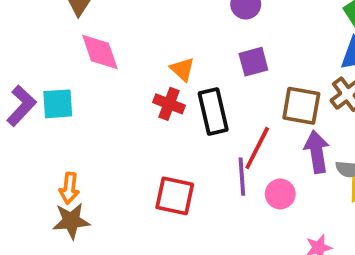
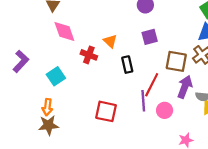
cyan square: (58, 104) -> (56, 76), moved, turned -30
red cross: (169, 104) -> (89, 55), moved
black rectangle: (213, 112) -> (127, 65), size x0.7
purple arrow: (317, 152) -> (185, 87), turned 30

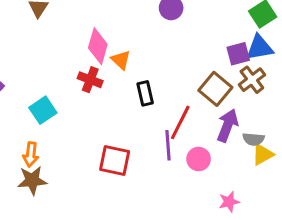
pink diamond: (64, 32) -> (98, 46), moved, turned 35
purple square: (150, 37) -> (238, 54), moved
brown square: (176, 61) -> (215, 89), turned 30

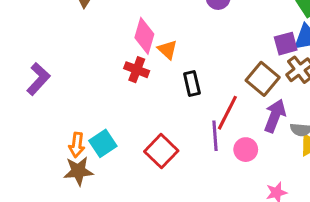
cyan square: (43, 110) -> (103, 143), moved
red square: (115, 161) -> (161, 151), turned 32

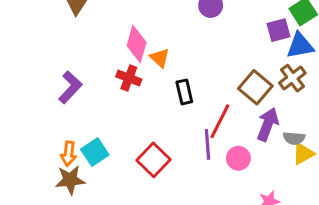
purple square: (286, 44) -> (279, 30), moved
purple L-shape: (38, 79) -> (70, 87), moved

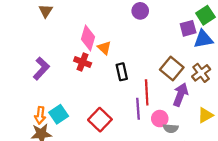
brown cross: (292, 78) -> (201, 73), moved
red line: (220, 121) -> (147, 92), turned -30
gray semicircle: (294, 138) -> (171, 128), moved

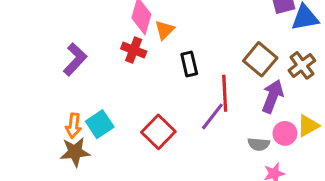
orange triangle: (104, 48) -> (165, 30), turned 32
purple line: (138, 109) -> (212, 116), turned 42
pink circle: (160, 119) -> (285, 133), moved

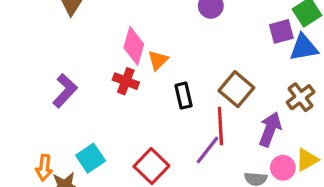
brown square: (260, 59) -> (236, 89), moved
orange arrow: (73, 126) -> (44, 168), moved

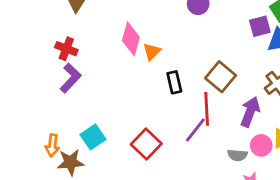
red cross: (126, 81) -> (66, 49), moved

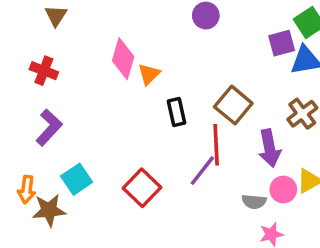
purple L-shape: (71, 78) -> (49, 127), moved
purple arrow: (250, 112) -> (270, 148), turned 148

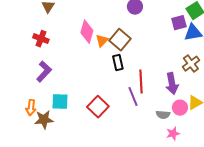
brown square: (233, 105) -> (120, 40), moved
purple line: (202, 171) -> (133, 97), turned -60
cyan square: (77, 179) -> (60, 102), turned 36

